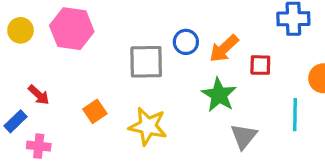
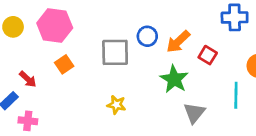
red square: (260, 65) -> (208, 55), turned 30
orange square: (95, 111) -> (64, 64), moved
yellow star: (148, 126) -> (116, 105), size x0.6

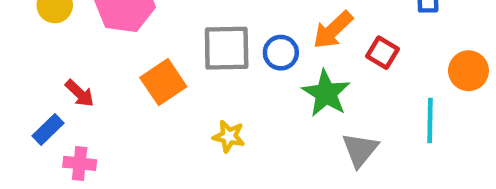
blue circle: (147, 36) -> (281, 53), moved
orange square: (64, 64) -> (163, 82), moved, size x1.4

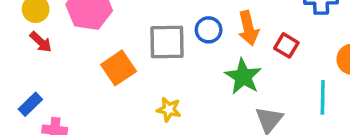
orange arrow: (333, 30) -> (248, 28), turned -60
blue circle: (281, 53) -> (209, 30), moved
red arrow: (80, 93) -> (41, 42), moved

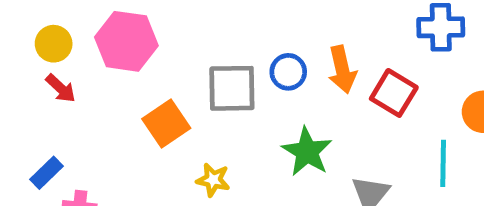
red square: (286, 45) -> (394, 93), size x1.4
green star: (243, 77) -> (307, 152), moved
yellow star: (169, 109) -> (213, 180), moved

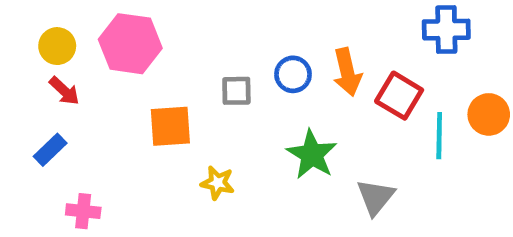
gray square: (232, 88) -> (236, 91), size x0.6
orange square: (166, 123) -> (170, 126), turned 30
cyan line: (443, 163) -> (439, 136), moved
blue rectangle: (47, 173) -> (50, 150), moved

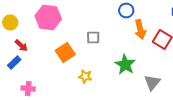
yellow circle: (57, 46) -> (10, 22), moved
blue circle: (293, 74) -> (126, 10), moved
red arrow: (64, 91) -> (21, 46), moved
orange square: (170, 126) -> (65, 52), turned -30

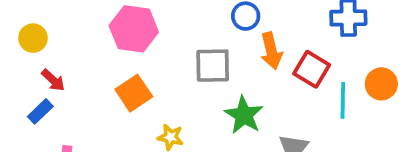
pink hexagon: (48, 18) -> (134, 29), moved
gray square: (93, 38) -> (213, 66), moved, size x1.5

